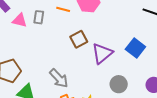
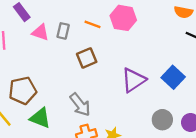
brown square: (79, 39) -> (87, 58), moved
gray circle: (119, 84) -> (162, 120), moved

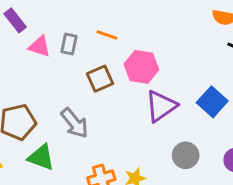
pink hexagon: (123, 18) -> (141, 67), moved
gray arrow: (80, 105) -> (74, 123), moved
gray circle: (162, 120) -> (186, 155), moved

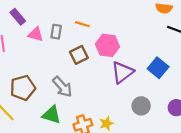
green triangle: (41, 157) -> (52, 115), moved

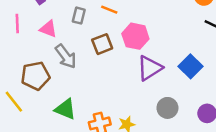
pink triangle: (36, 34) -> (48, 29), moved
gray arrow: (62, 87) -> (66, 56), moved

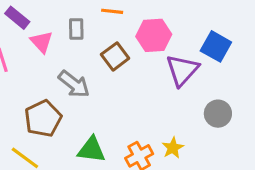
pink triangle: (48, 29) -> (42, 42), moved, turned 42
blue square: (190, 66) -> (216, 46), moved

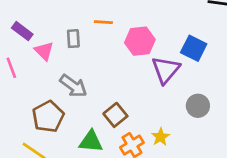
brown square: (115, 56) -> (115, 115), moved

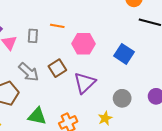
purple triangle: (166, 70) -> (85, 83), moved
brown square: (115, 115) -> (57, 68), moved
yellow star: (160, 137) -> (105, 118), moved

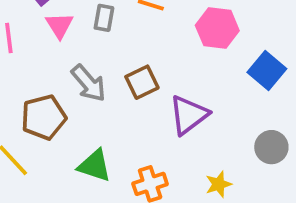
pink hexagon: (84, 44) -> (217, 28), moved
gray circle: (122, 98) -> (271, 147), moved

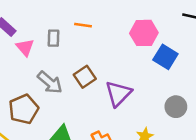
pink hexagon: (217, 28) -> (144, 33), moved

